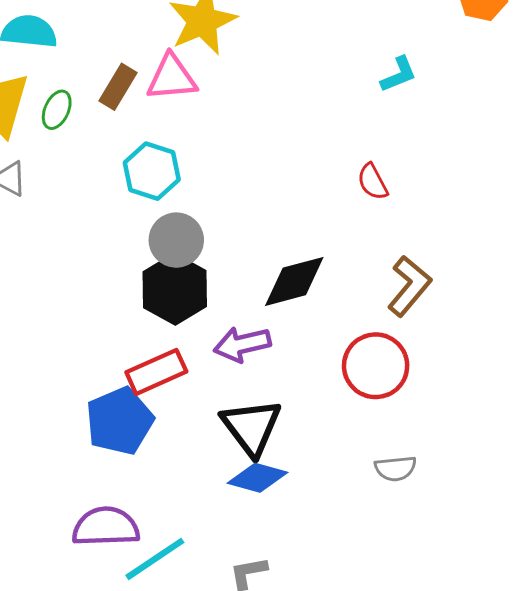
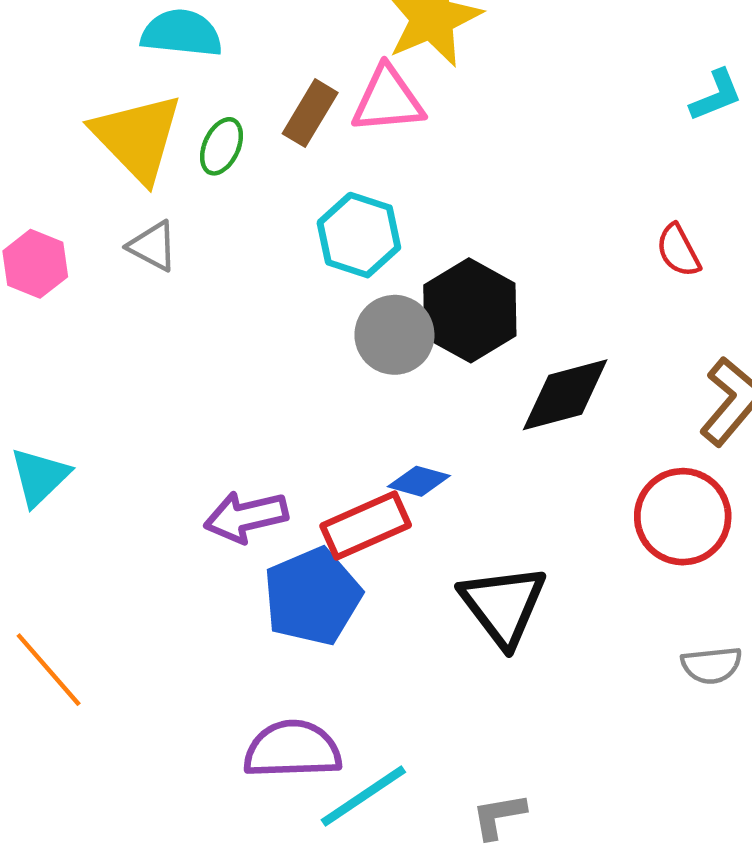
black hexagon: (175, 289) -> (470, 310), moved
purple arrow: (242, 344) -> (246, 517), moved
blue diamond: (258, 478) -> (419, 481), moved, size x0.7

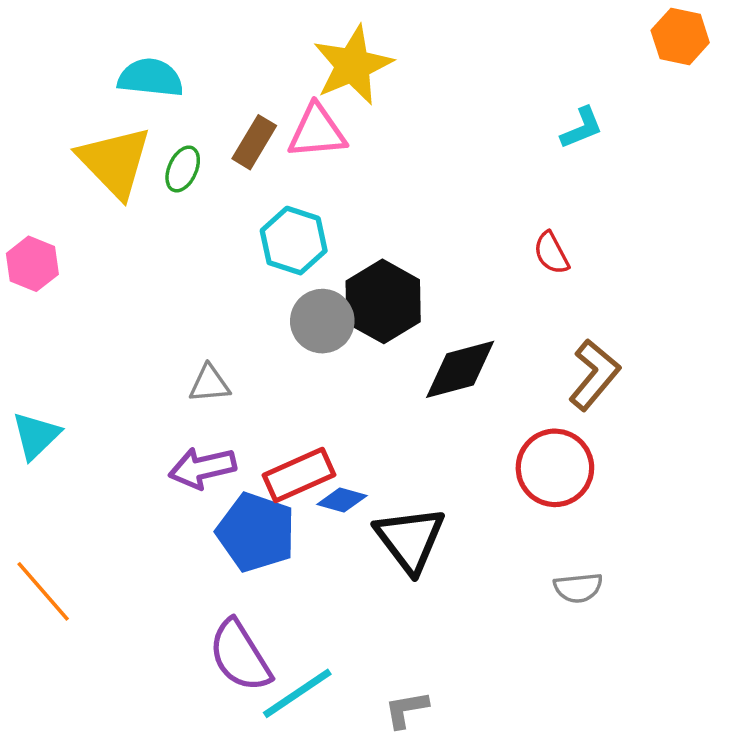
gray triangle: (153, 246) -> (210, 384), moved, turned -33
blue diamond: (419, 481) -> (342, 500), moved
blue pentagon: (312, 596) -> (256, 532), turned -30
purple semicircle: (292, 749) -> (240, 656), turned -120

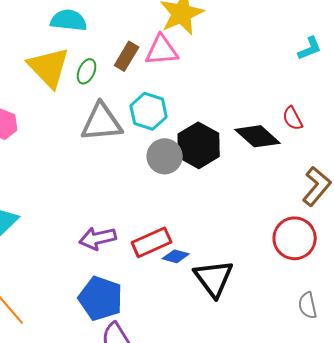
black diamond: (460, 369) -> (258, 136), moved, turned 57
gray triangle: (210, 384) -> (102, 122), moved, size x1.8
blue pentagon: (256, 532) -> (101, 298), moved
gray semicircle: (578, 588) -> (308, 305), turned 84

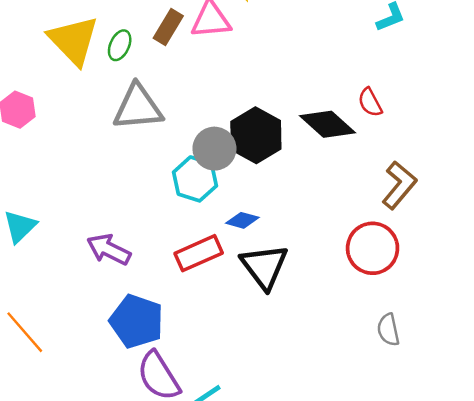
cyan hexagon: (149, 111) -> (195, 179), moved
purple arrow: (98, 238) -> (109, 250), moved, turned 39
blue diamond: (176, 256) -> (242, 220), moved
black triangle: (214, 278) -> (264, 267), moved

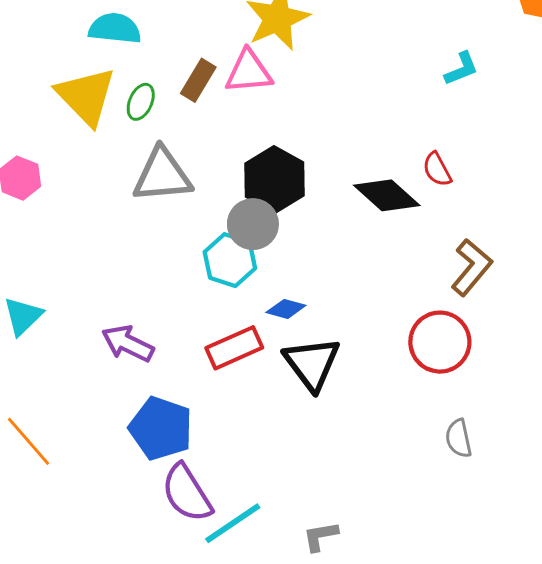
black hexagon: (256, 135) -> (274, 180), moved

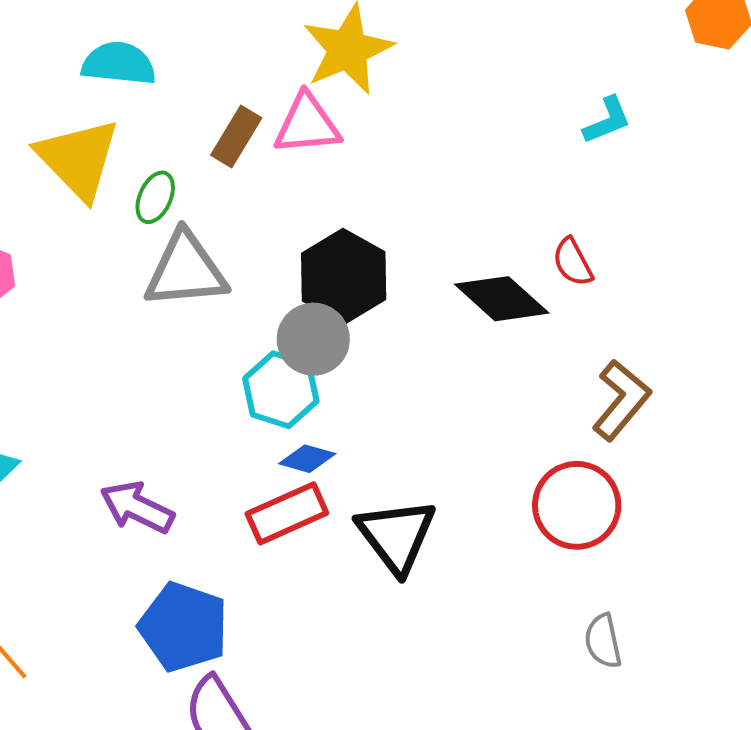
green ellipse: (141, 102) -> (155, 197), moved
blue diamond: (286, 309) -> (307, 459), moved

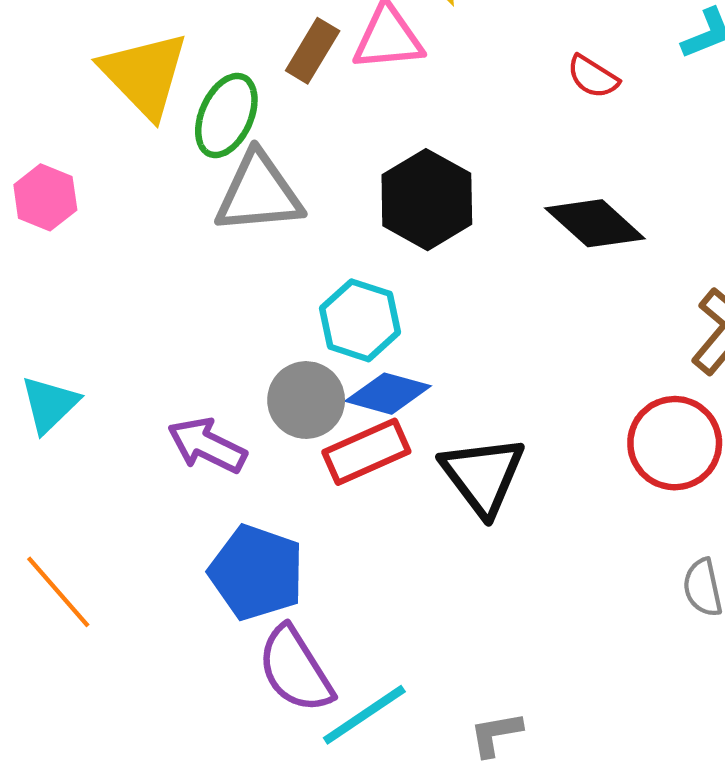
green ellipse: (155, 197) -> (226, 115), size x1.5
red semicircle: (573, 262) -> (593, 77), moved, turned -30
gray circle: (313, 339) -> (306, 400), moved
blue diamond: (307, 459) -> (388, 394), size x1.4

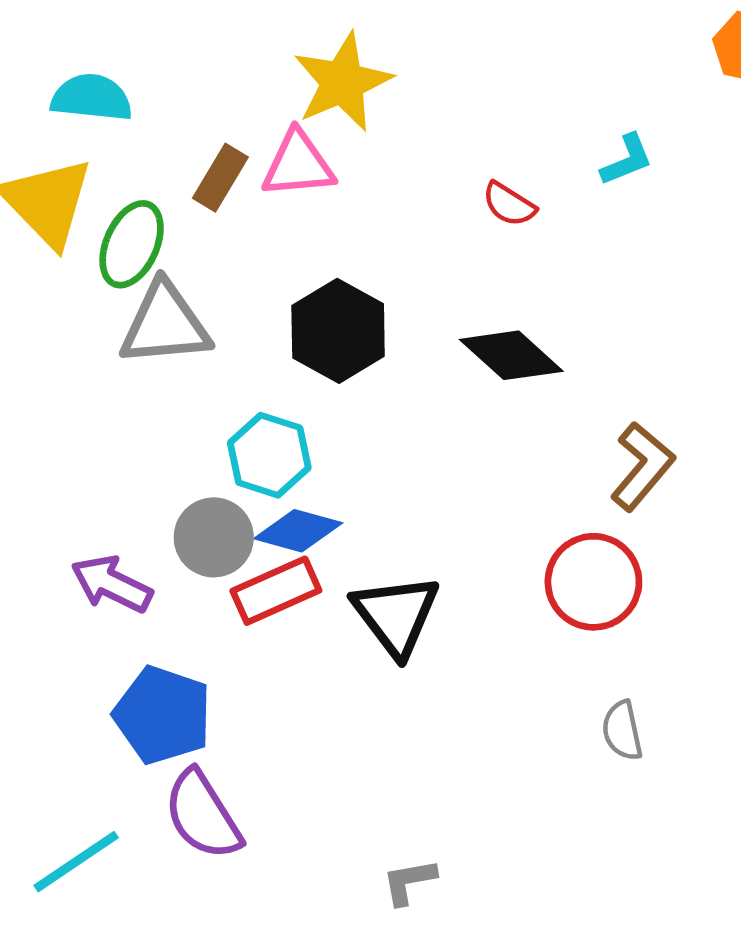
cyan line: (364, 715) -> (76, 862), moved

